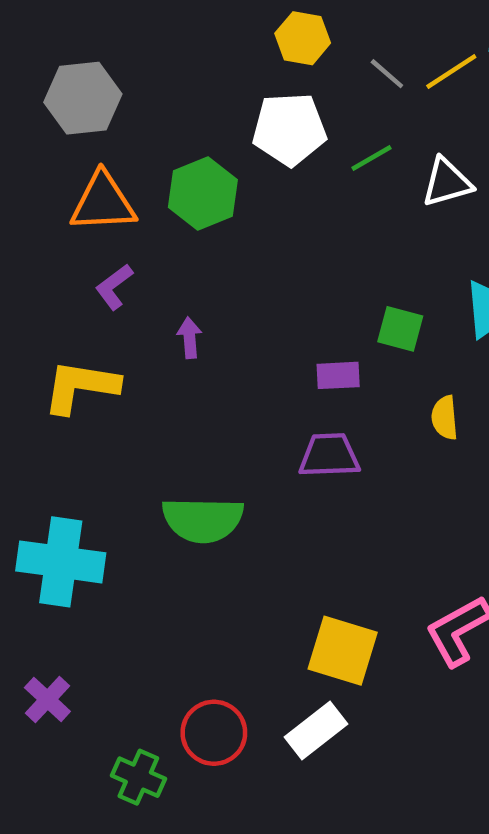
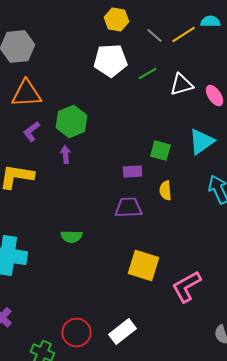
green hexagon: (203, 194) -> (71, 122), moved
yellow semicircle: (445, 418) -> (165, 190), moved
green semicircle: (203, 520) -> (71, 236), size x0.6
yellow square: (343, 651) -> (143, 266), moved

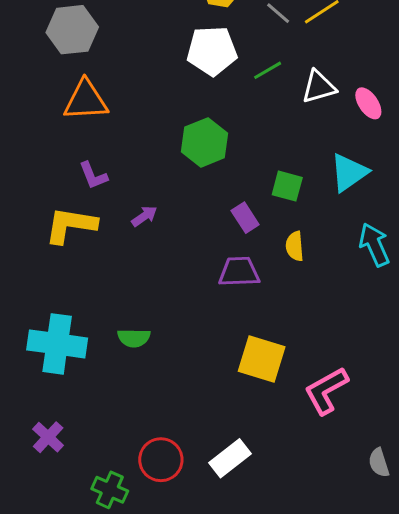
green hexagon: (71, 122) -> (204, 142), moved
purple L-shape: (31, 132) -> (93, 176), moved, turned -75
purple arrow: (65, 154) -> (144, 216), moved, turned 60
purple rectangle: (132, 172) -> (245, 218), turned 60
green semicircle: (71, 236) -> (134, 338), moved

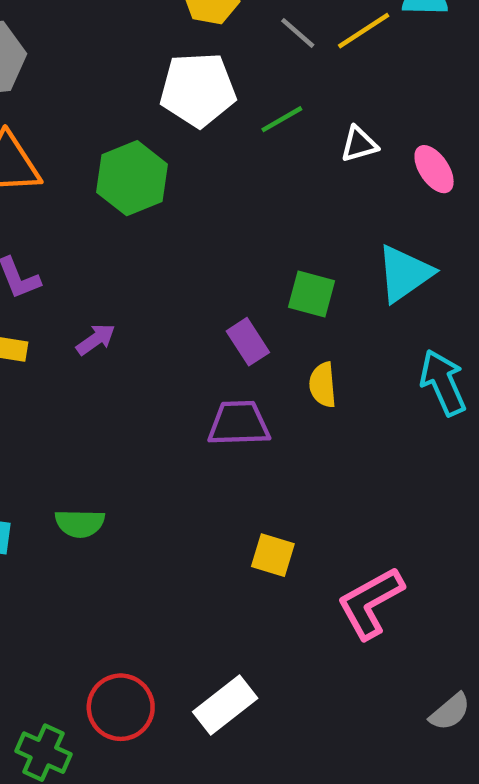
white triangle: (319, 87) -> (359, 144), size x0.7
green hexagon: (204, 142) -> (132, 178), moved
yellow square: (262, 359) -> (273, 555), size x0.6
gray semicircle: (379, 463) -> (450, 712), turned -112

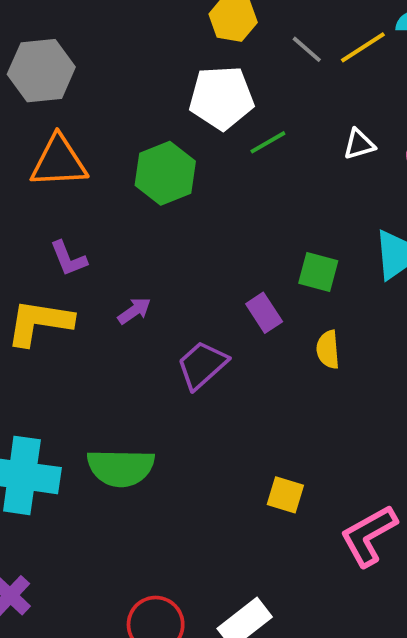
green line: (282, 119) -> (268, 142), moved
purple trapezoid: (239, 423) -> (202, 365), moved, turned -40
green semicircle: (80, 523) -> (121, 468), size x1.6

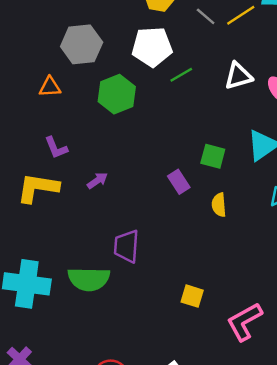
gray hexagon: (41, 71) -> (82, 44), moved
white triangle: (359, 144) -> (238, 76), size x1.4
orange triangle: (59, 162) -> (50, 87), size x0.6
purple trapezoid: (202, 365) -> (127, 246), moved, turned -44

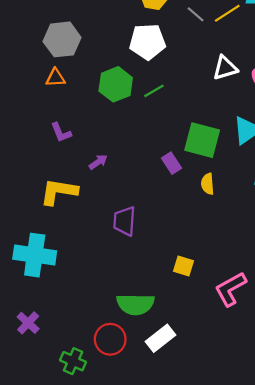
gray hexagon: (82, 44) -> (62, 39), moved
green line: (181, 75) -> (154, 91), moved
green square: (213, 156) -> (202, 140), size x1.6
yellow L-shape: (38, 188) -> (59, 192), moved
green semicircle: (89, 279) -> (135, 304), moved

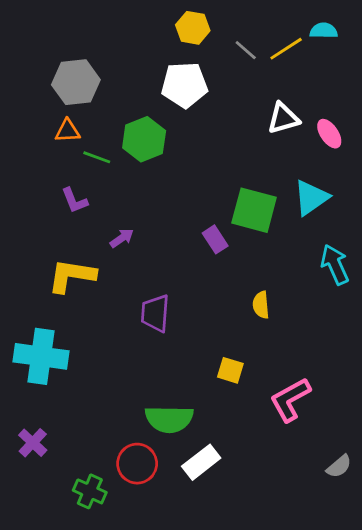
green line: (154, 91) -> (97, 157), moved, turned 50
yellow semicircle: (208, 184) -> (261, 305), moved

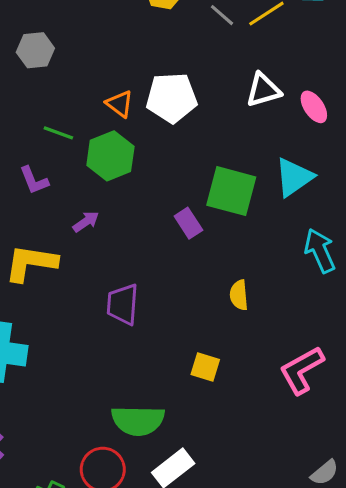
gray hexagon: (76, 82) -> (35, 50), size x0.7
white pentagon: (184, 85) -> (172, 98), moved
orange triangle: (68, 131) -> (120, 104), moved, turned 40
green hexagon: (144, 139) -> (110, 156), moved
pink L-shape: (290, 400) -> (302, 370), moved

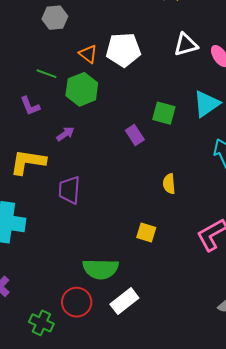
gray hexagon: (35, 50) -> (55, 18), moved
green square: (231, 191) -> (164, 113), size x0.7
purple trapezoid: (123, 304) -> (69, 190), moved

